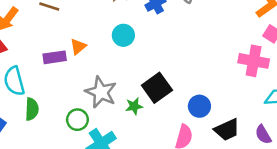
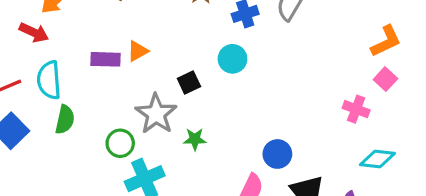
cyan circle: (123, 35) -> (232, 59), moved
pink cross: (254, 61) -> (356, 109), size x0.7
black square: (157, 88) -> (189, 83), moved, size x0.6

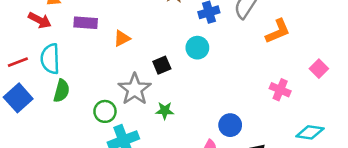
orange L-shape: (386, 41) -> (278, 31), moved
purple rectangle: (105, 59) -> (86, 23), moved
pink cross: (356, 109) -> (280, 90), moved

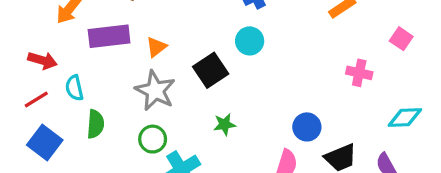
red arrow: (40, 20) -> (42, 60), moved
purple rectangle: (86, 23) -> (109, 36), size x1.4
cyan semicircle: (50, 59) -> (74, 88), size x0.7
black square: (162, 65) -> (211, 70), size x1.5
gray star: (135, 89) -> (155, 91), moved

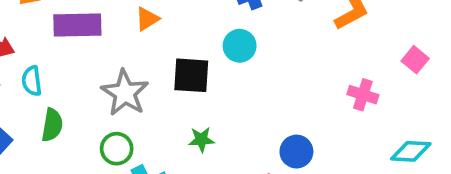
orange triangle: (156, 47) -> (147, 19), moved
black square: (211, 70) -> (191, 75), turned 32

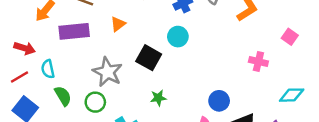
black square: (191, 75) -> (149, 58), turned 30
green semicircle: (52, 125) -> (63, 96), turned -36
green circle: (117, 149) -> (95, 102), moved

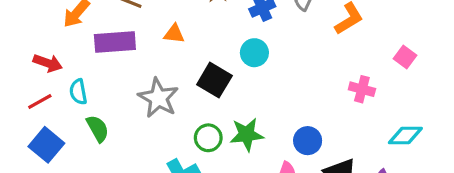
orange triangle: (118, 24) -> (174, 34), turned 42
green star: (158, 98) -> (247, 134), moved, size x1.5
green circle: (95, 102) -> (208, 138), moved

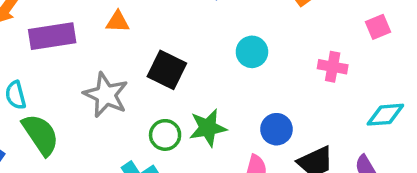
cyan circle: (254, 53) -> (252, 52), moved
pink square: (405, 57) -> (378, 27), turned 35
green semicircle: (98, 129) -> (41, 135), size x1.4

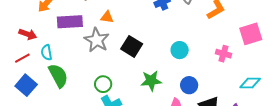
pink square: (378, 27) -> (251, 34), size x1.6
cyan circle: (252, 52) -> (180, 50), moved
gray star: (106, 95) -> (97, 40), moved
green circle: (165, 135) -> (103, 84), moved

